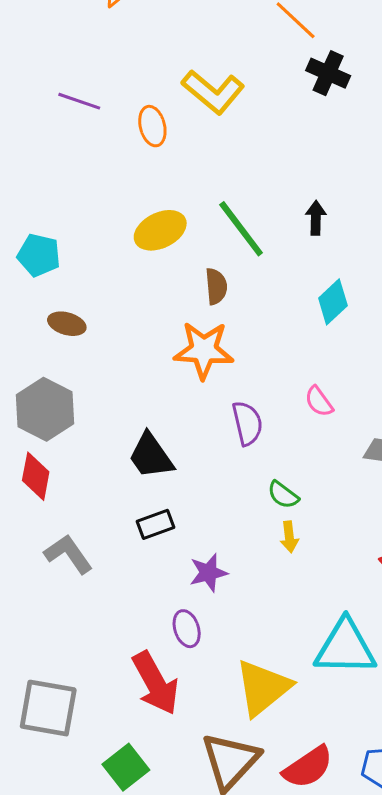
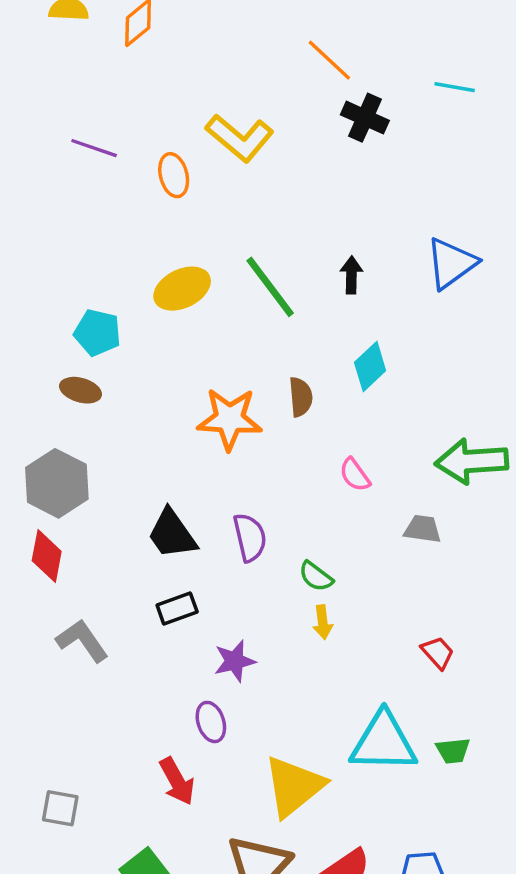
cyan pentagon: (39, 255) -> (97, 333), moved
brown semicircle: (216, 286) -> (301, 397), moved
purple semicircle: (247, 423) -> (250, 537), moved
red arrow: (156, 683) -> (177, 781), size x0.7
gray square: (48, 708) -> (60, 808), size x0.6

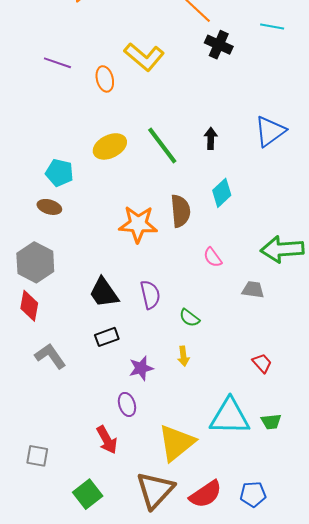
brown semicircle: (301, 397) -> (180, 211), size x1.4
yellow arrow: (323, 622) -> (183, 356), moved

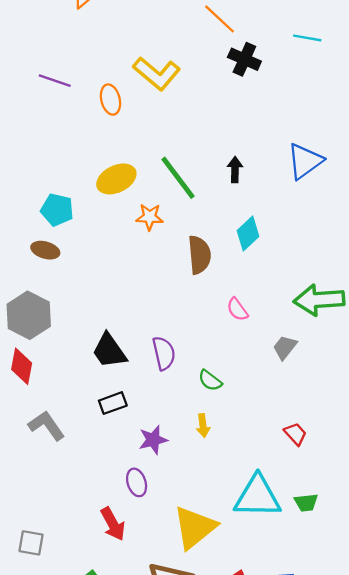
orange star: (138, 224) -> (150, 217), moved, size x0.6
gray trapezoid: (253, 290) -> (285, 347), turned -60

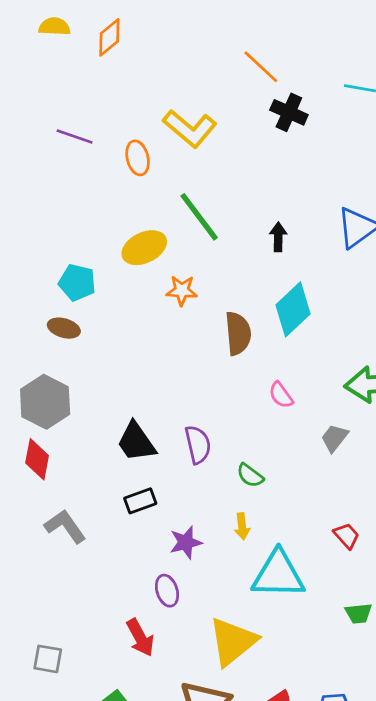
green line: (178, 178) -> (199, 217), moved
cyan diamond: (248, 234) -> (293, 309), size x1.4
cyan triangle: (257, 497) -> (278, 575), moved

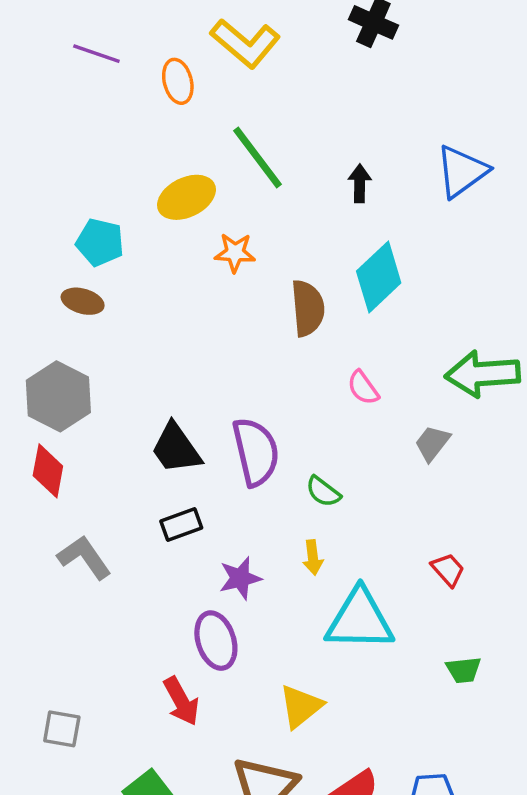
purple semicircle: (198, 445) -> (256, 452), size x1.4
purple ellipse: (167, 591) -> (216, 641), size x1.4
yellow triangle: (233, 642) -> (301, 706), size x0.7

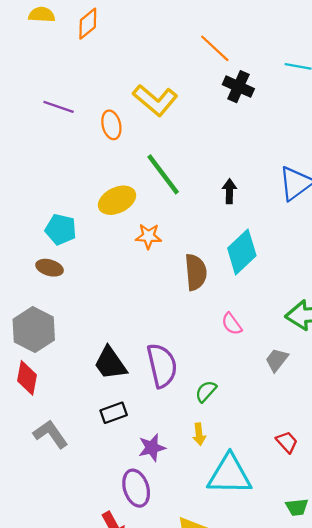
green semicircle: (323, 492) -> (206, 391), turned 95

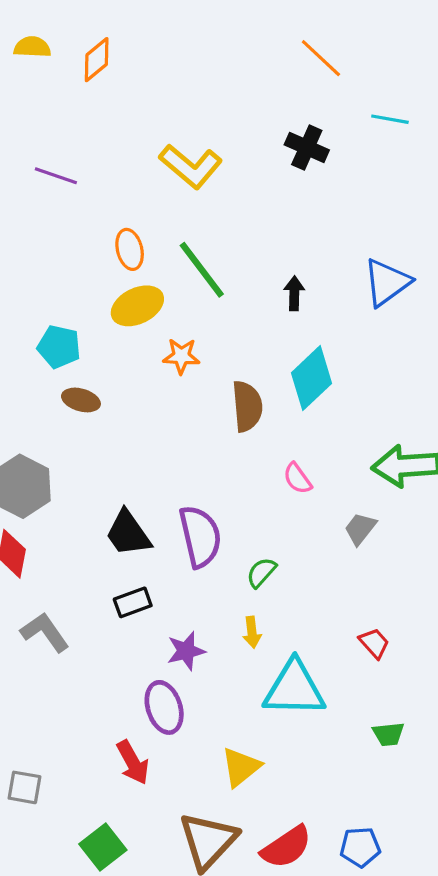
orange line: (215, 48) -> (321, 58), moved
orange ellipse: (111, 125) -> (130, 249), moved
brown ellipse: (50, 268) -> (81, 400), moved

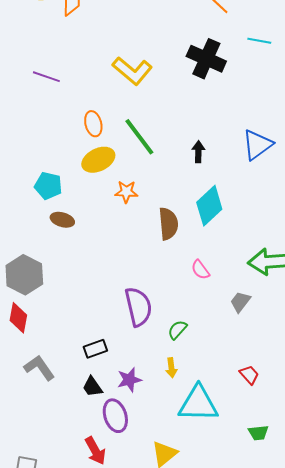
black cross: (307, 147) -> (206, 59), size x1.4
black trapezoid: (128, 533) -> (92, 387), moved, size x0.7

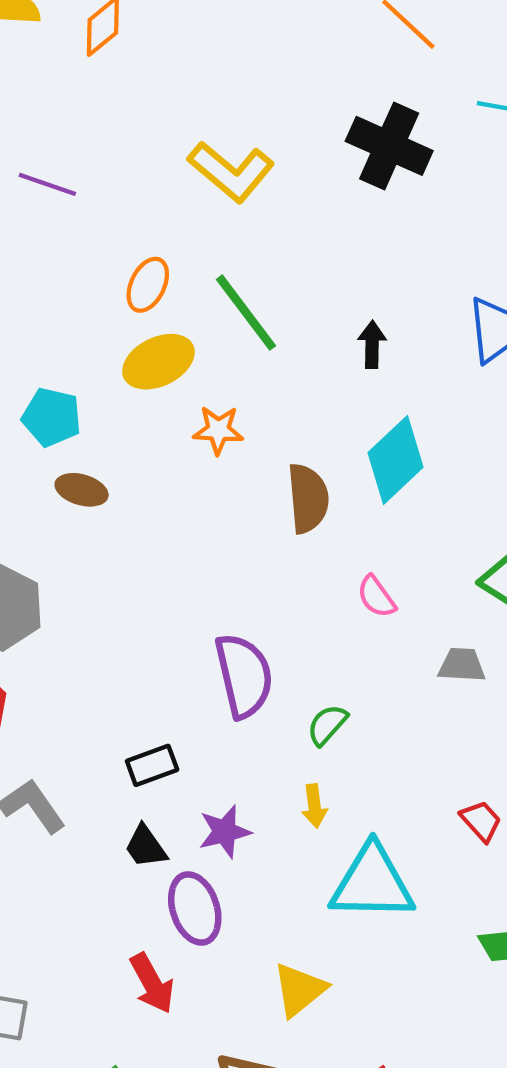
orange ellipse: (93, 124) -> (148, 285), turned 40
gray trapezoid: (240, 302) -> (462, 665), turned 55

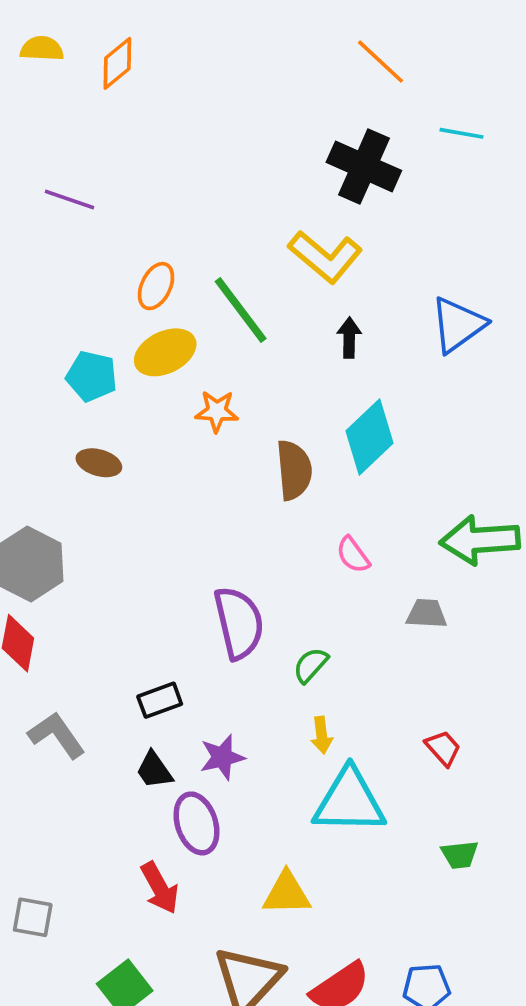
yellow L-shape: (231, 172) -> (325, 257), moved
cyan pentagon: (52, 417) -> (92, 376), moved
yellow arrow: (314, 806) -> (322, 735), moved
yellow triangle: (299, 990) -> (287, 893), turned 38

